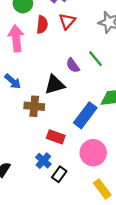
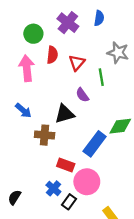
red triangle: (67, 21) -> (77, 63), moved
green line: (95, 59) -> (101, 77), moved, turned 30
pink circle: (93, 153) -> (87, 182), moved

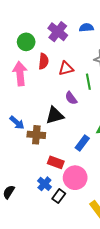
blue semicircle: (99, 18) -> (86, 28), turned -104
red triangle: (77, 63) -> (66, 68), turned 35
blue arrow: (23, 111) -> (17, 123), moved
blue rectangle: (95, 144) -> (82, 143), size x0.7

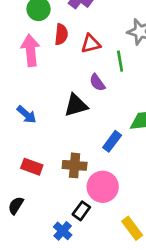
brown cross: (36, 135) -> (75, 165), moved
red rectangle: (56, 162) -> (32, 167), moved
blue cross: (44, 184) -> (63, 231), moved

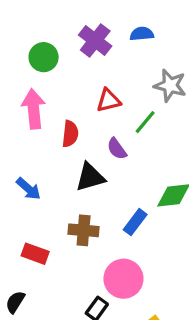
red semicircle: (61, 34) -> (70, 134), moved
green line: (120, 61) -> (145, 122), turned 50
brown cross: (75, 165) -> (84, 230), moved

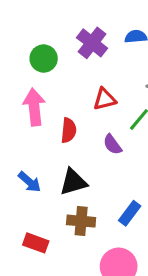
black triangle: (90, 177) -> (73, 182), moved

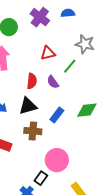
red semicircle: (69, 130) -> (32, 81), moved
blue rectangle: (130, 213) -> (57, 115), moved

